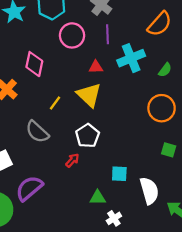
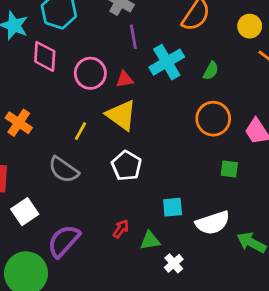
pink circle: (72, 35) -> (90, 73), moved
pink diamond: (34, 64) -> (45, 56), moved
red arrow: (72, 160) -> (121, 229), moved
white semicircle: (149, 191) -> (213, 223), turned 96

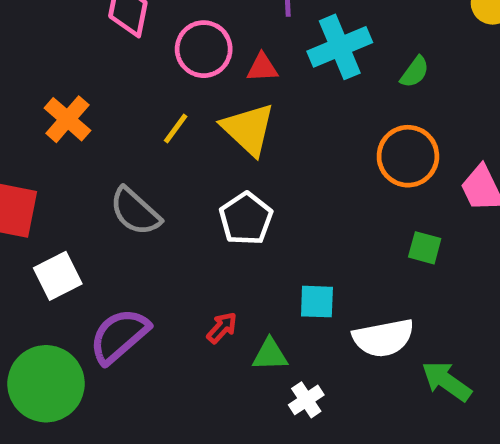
yellow line: (81, 131) -> (176, 129), moved

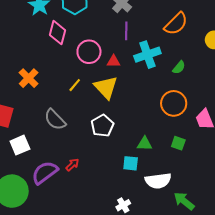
red arrow: (222, 328) -> (72, 165), moved
green triangle: (270, 355) -> (145, 144), moved

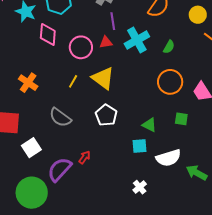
red triangle: (114, 61) -> (106, 42), moved
green triangle: (145, 144) -> (149, 125), turned 35

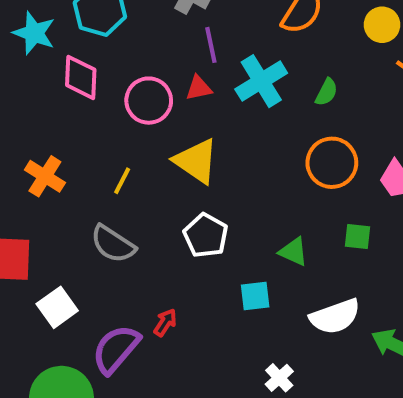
yellow line: (73, 81) -> (122, 181), moved
cyan square: (139, 146) -> (255, 296), moved

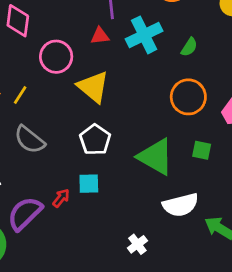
pink circle: (149, 101) -> (56, 57), moved
yellow line: (122, 181) -> (20, 95), moved
green triangle: (294, 252) -> (156, 157), size x1.8
cyan square: (255, 296) -> (89, 184), moved

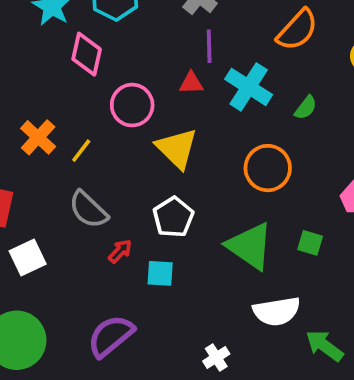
cyan cross: (144, 35) -> (249, 87), turned -36
orange circle: (188, 97) -> (268, 168), moved
red arrow: (61, 198) -> (120, 251), moved
purple semicircle: (25, 214) -> (111, 336), moved

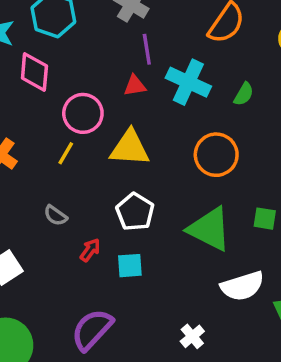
yellow triangle: (177, 148) -> (130, 148), turned -33
yellow line: (81, 151) -> (66, 153), moved
gray semicircle: (88, 210) -> (55, 215), size x0.6

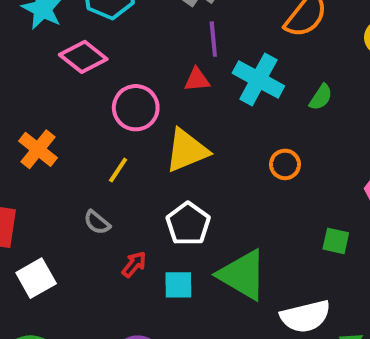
pink diamond: (34, 72) -> (83, 57), turned -60
yellow triangle: (130, 148) -> (187, 150), turned -30
yellow line: (66, 153) -> (118, 170), moved
orange circle: (216, 155) -> (285, 164), size x0.6
green triangle: (209, 229) -> (243, 275), moved

